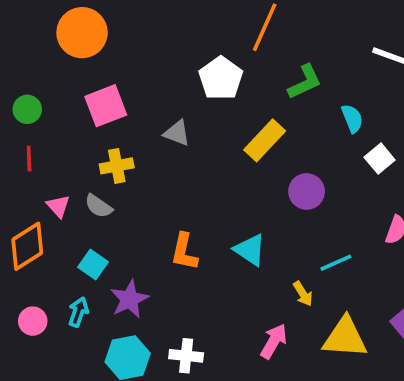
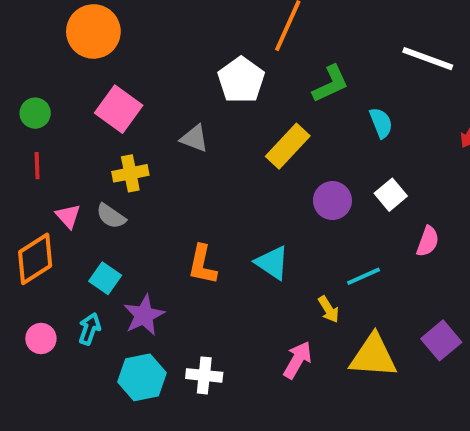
pink square: (106, 106) -> (119, 109), turned -33
white square: (380, 159) -> (391, 195), moved

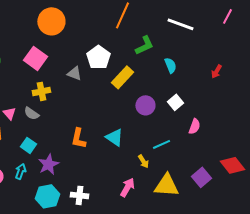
orange circle: (93, 31) -> (51, 21), moved
white line: (428, 59) -> (180, 24), moved
white pentagon: (241, 80) -> (98, 57), moved

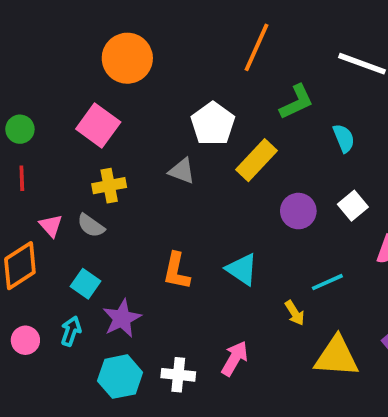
gray triangle: (74, 73) -> (182, 171), moved
pink arrow: (127, 187) -> (235, 358), moved

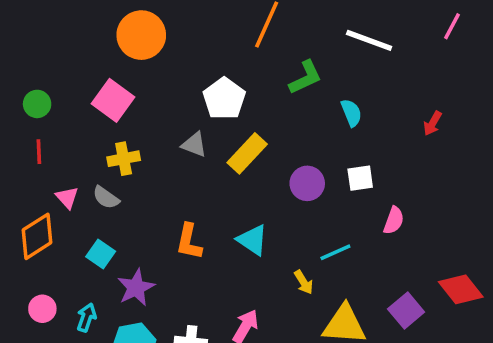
yellow rectangle: (256, 160) -> (247, 153), moved
white square: (353, 206) -> (360, 178), turned 32
cyan arrow: (71, 331) -> (87, 318), moved

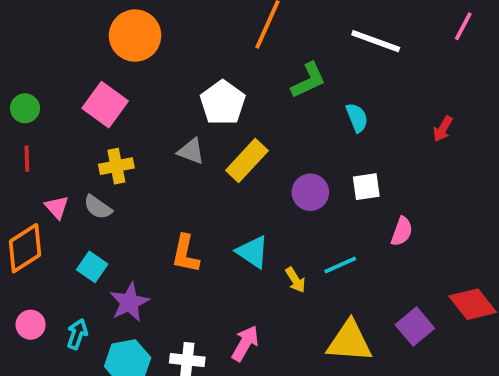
yellow arrow: (304, 282) -> (295, 280), moved

